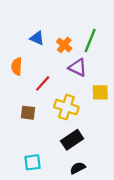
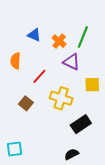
brown square: (28, 113) -> (26, 103), turned 32
black rectangle: (72, 140) -> (81, 124), moved
cyan square: (33, 162) -> (14, 149), moved

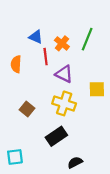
purple triangle: (72, 62) -> (64, 74), moved
red line: (39, 76) -> (46, 57), moved, turned -49
black rectangle: (81, 124) -> (56, 136), moved

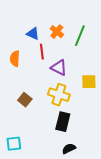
orange cross: (62, 43) -> (57, 32), moved
black rectangle: (56, 136) -> (63, 122), moved, turned -42

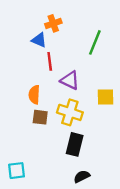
orange cross: (57, 32) -> (53, 23), moved, turned 32
orange semicircle: (15, 59) -> (34, 95), moved
brown square: (25, 100) -> (40, 117), moved, turned -32

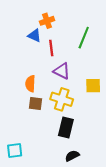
red line: (50, 61) -> (51, 48), moved

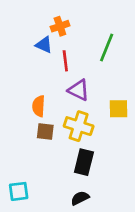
black semicircle: (72, 156) -> (80, 198), moved

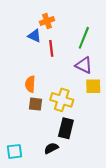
purple triangle: (79, 90) -> (84, 65), moved
black semicircle: (80, 198) -> (51, 148), moved

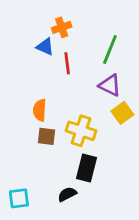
yellow square: (93, 86) -> (122, 113), turned -35

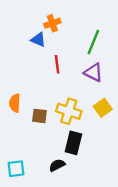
red line: (67, 63) -> (57, 64), moved
orange semicircle: (40, 110) -> (15, 103), moved
yellow square: (122, 113) -> (103, 108), moved

